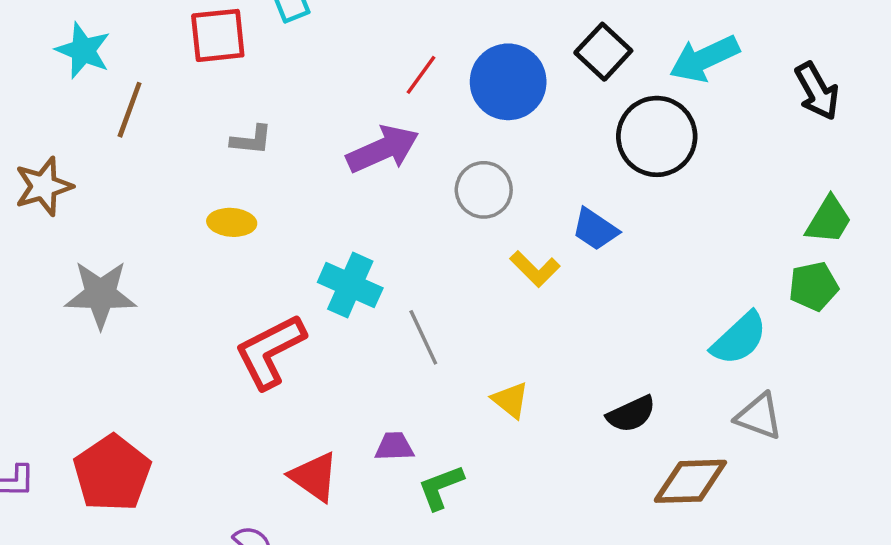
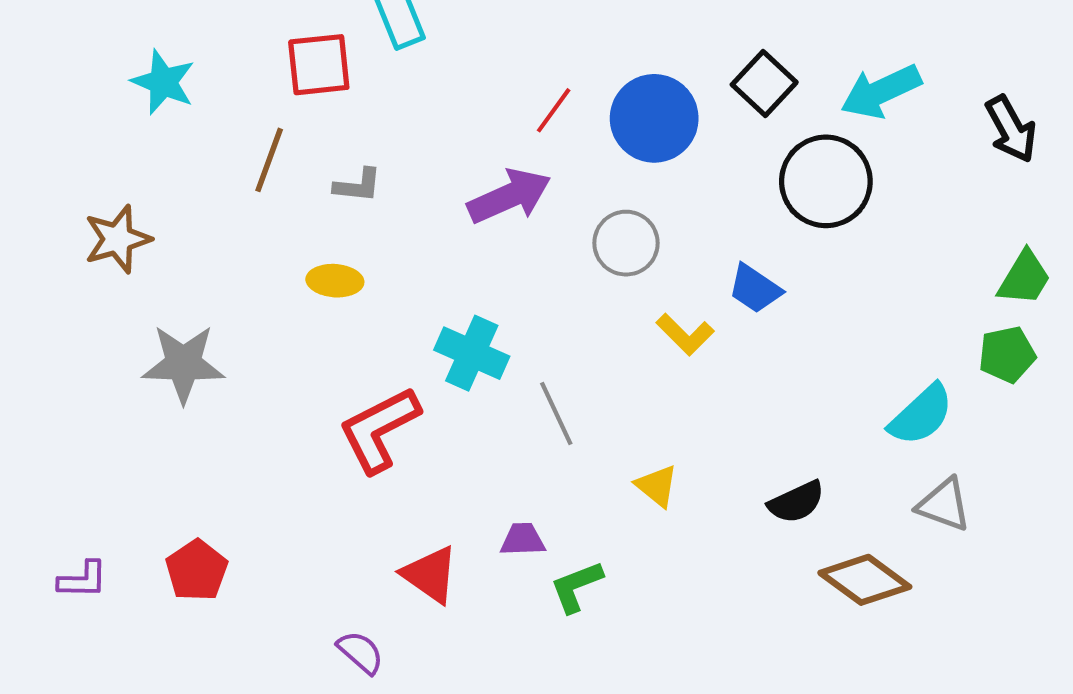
brown line: (130, 110) -> (269, 160), moved
red pentagon: (112, 473) -> (197, 570), size x0.7
brown diamond: (690, 481) -> (865, 580), turned 38

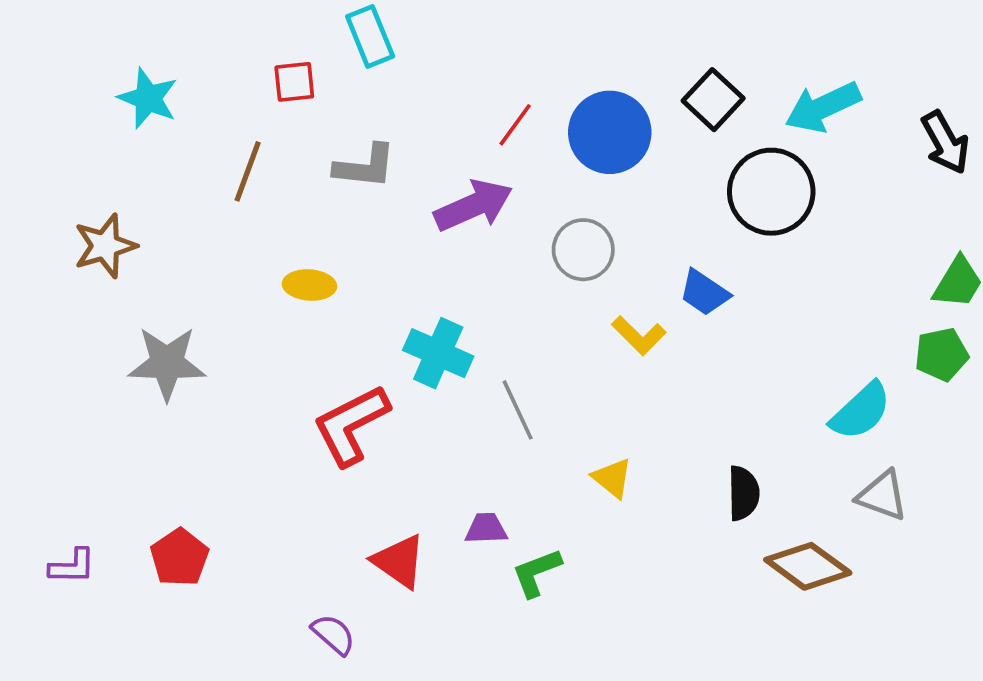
red square: (319, 65) -> (294, 82), size x0.7
gray L-shape: (358, 185) -> (365, 166), moved, size x1.4
black semicircle: (796, 502) -> (743, 493), turned -66

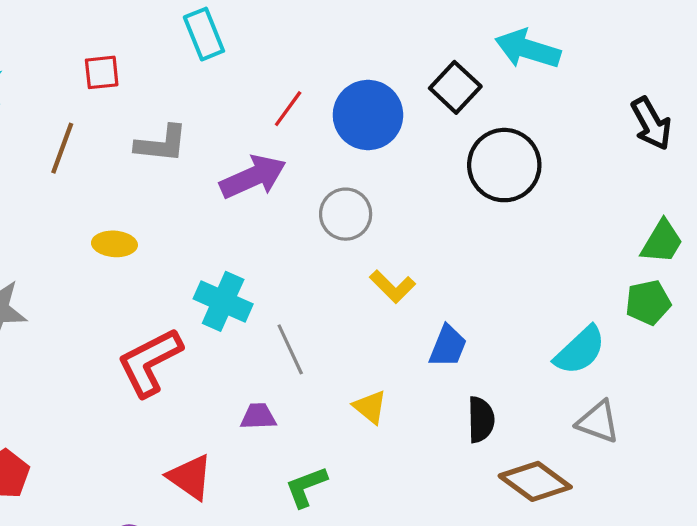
cyan rectangle: (370, 36) -> (204, 34), moved
cyan arrow: (823, 107) -> (528, 49), moved, turned 42
blue trapezoid: (704, 293) -> (448, 346), moved, turned -102
purple trapezoid: (486, 528) -> (258, 416), moved

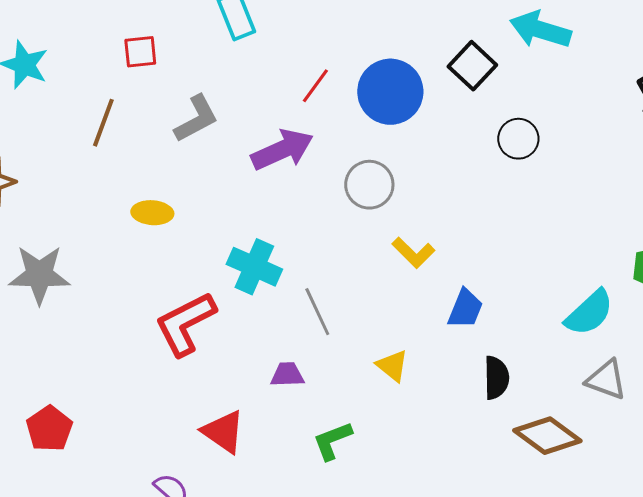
gray L-shape: (161, 144) -> (196, 119), turned -34
black circle: (504, 165) -> (518, 139), size x0.6

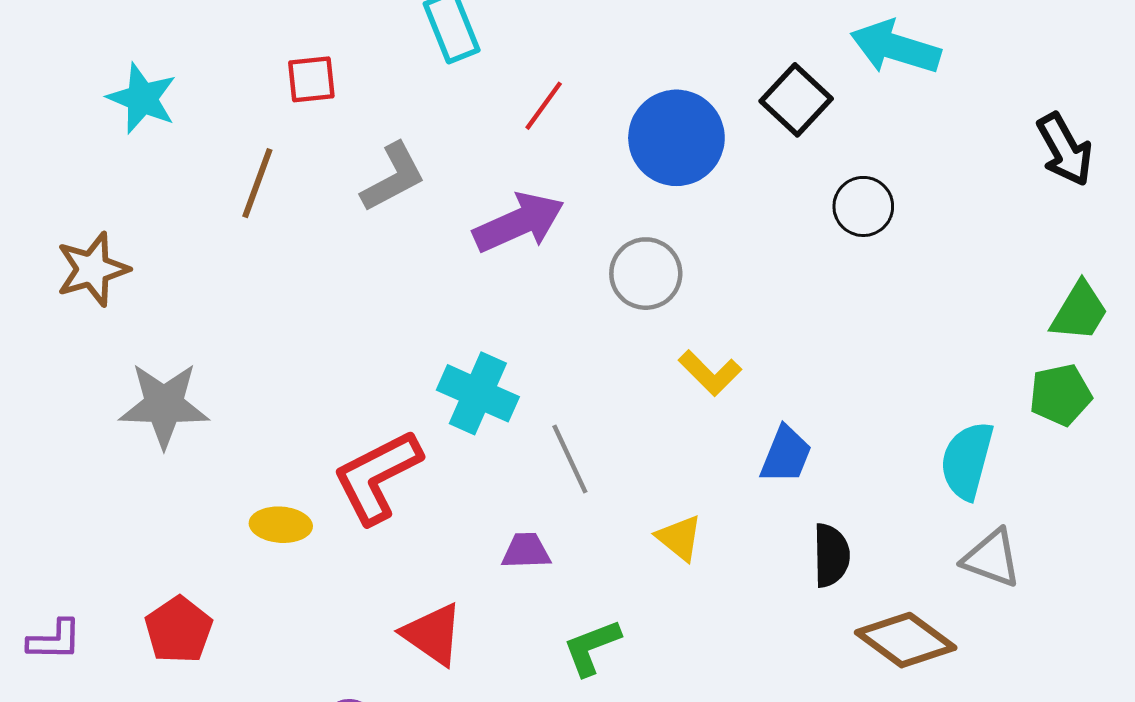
red line: (315, 86) -> (544, 106), moved
yellow ellipse: (152, 213) -> (281, 525), moved
cyan semicircle: (589, 313) -> (967, 460), turned 148

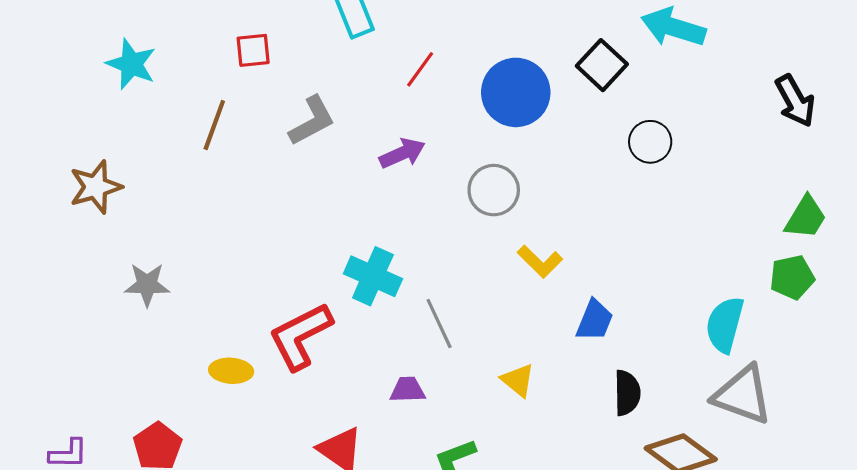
purple arrow: (519, 223) -> (402, 153), size x0.7
gray star: (164, 405) -> (147, 285), size x0.7
gray triangle: (992, 558) -> (743, 395), size x1.4

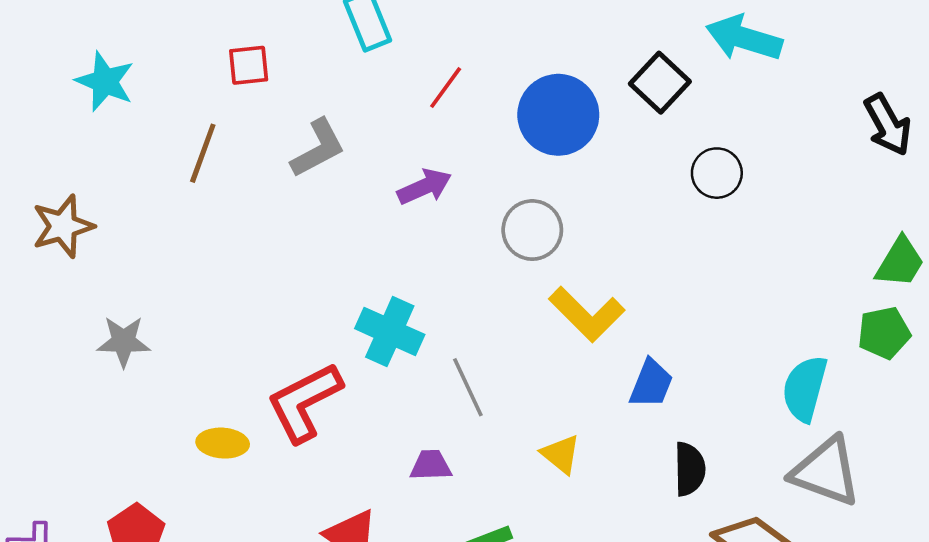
yellow L-shape: (540, 262) -> (587, 314), size x1.4

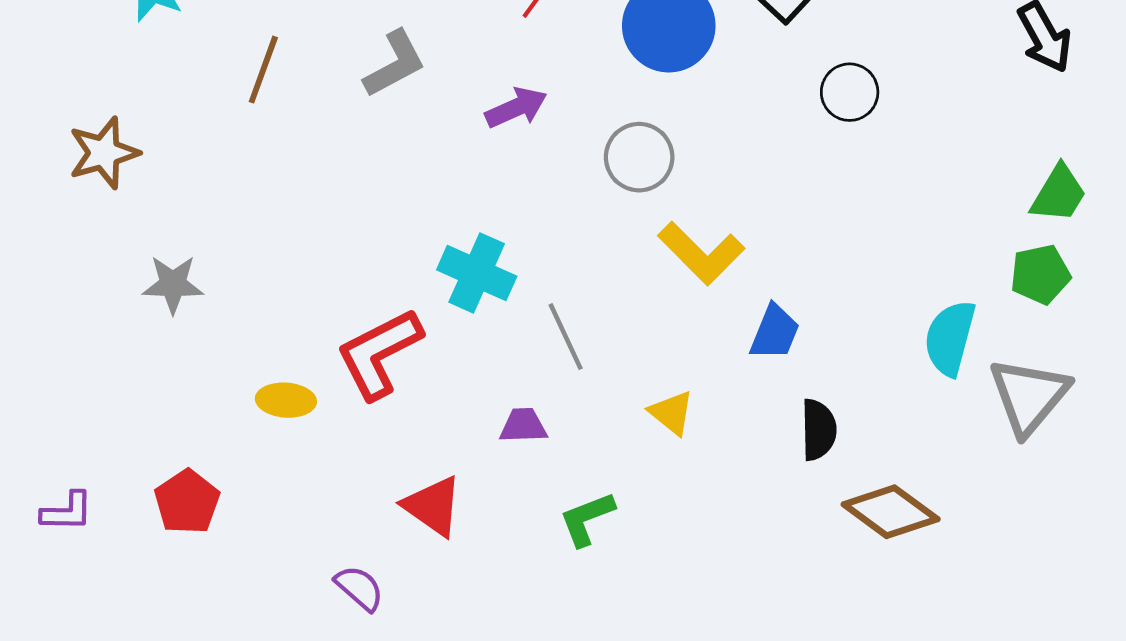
gray triangle: (826, 472) -> (1029, 396), moved, turned 50

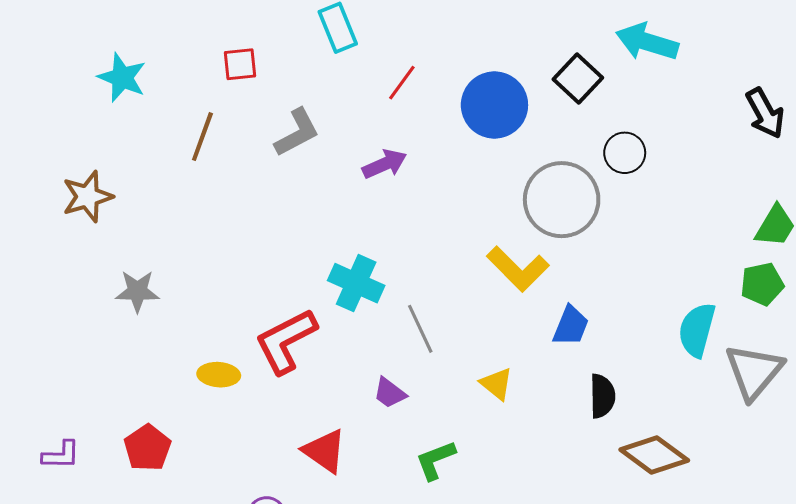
gray circle: (639, 157) -> (562, 200), moved, size x1.5
purple trapezoid: (523, 426) -> (390, 393), turned -141

